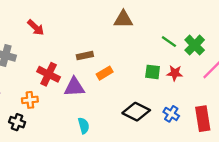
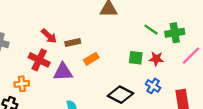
red arrow: (36, 28) -> (49, 36), moved
green cross: (195, 45) -> (175, 33), turned 36
blue cross: (171, 114) -> (153, 86), moved

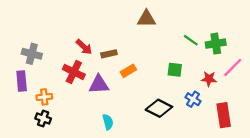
red star: (156, 59) -> (209, 79), moved
orange cross: (22, 84) -> (44, 97), moved

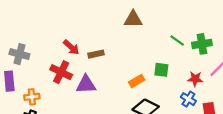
orange rectangle: (128, 71) -> (137, 81), moved
blue cross: (193, 99) -> (188, 99), moved

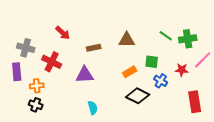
brown triangle: (133, 19) -> (127, 40), moved
red arrow: (71, 47) -> (63, 33), moved
red cross: (61, 72) -> (52, 62), moved
blue cross: (188, 99) -> (161, 81), moved

